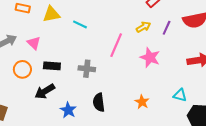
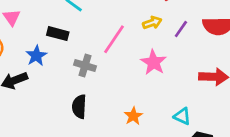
black rectangle: (52, 66) -> (58, 34), moved
gray cross: (87, 69) -> (85, 65), moved
blue star: (68, 110) -> (36, 56), moved

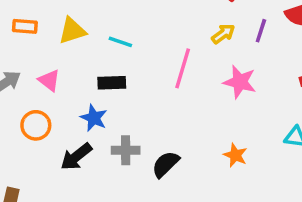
gray cross: (85, 65) -> (126, 150), moved
black semicircle: (79, 107) -> (166, 164), turned 60

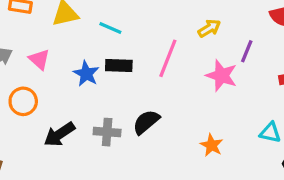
purple line: (261, 31) -> (247, 51), moved
black rectangle: (112, 83) -> (119, 66), moved
blue star: (94, 118) -> (86, 74), moved
black semicircle: (166, 164) -> (146, 122), moved

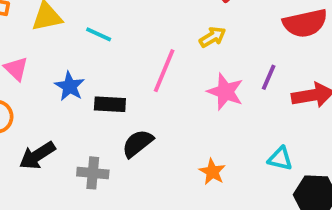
purple line: (247, 51) -> (269, 77), moved
black rectangle: (119, 66) -> (110, 104), moved
gray cross: (107, 132) -> (93, 173), moved

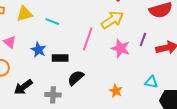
yellow arrow: (213, 37) -> (112, 20), size x1.6

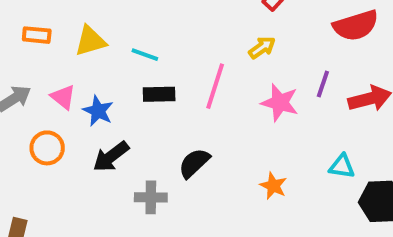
yellow arrow: (112, 20) -> (262, 48), size x0.6
blue star: (38, 50) -> (98, 111), moved
black rectangle: (60, 58) -> (159, 94), moved
black arrow: (23, 87) -> (111, 157), moved

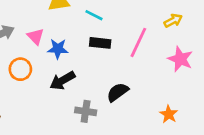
blue star: (98, 111) -> (58, 49), turned -30

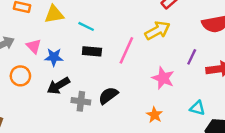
yellow arrow: (173, 21) -> (157, 30), size x1.5
pink star: (180, 59) -> (163, 78), moved
gray cross: (86, 111) -> (81, 101), moved

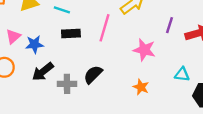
pink triangle: (34, 46) -> (13, 36), turned 42

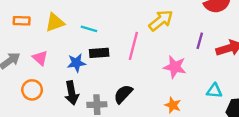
pink triangle: (13, 36) -> (40, 58), turned -35
blue star: (34, 44) -> (76, 63), moved
black arrow: (43, 72) -> (72, 93), turned -60

